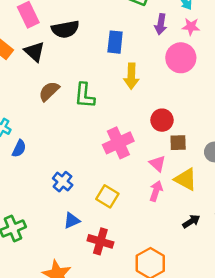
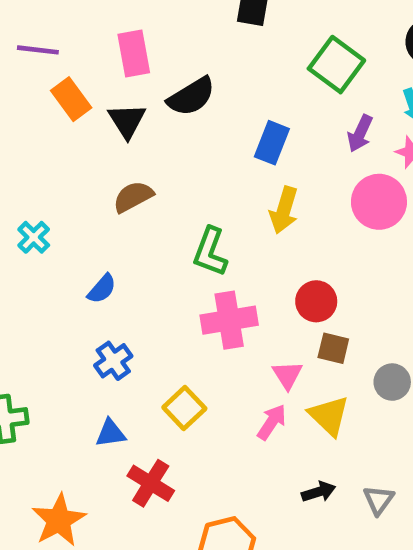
black semicircle: (65, 29) -> (191, 97), turned -36
green L-shape: (85, 95) -> (210, 252), moved
blue semicircle: (19, 148) -> (102, 289), moved

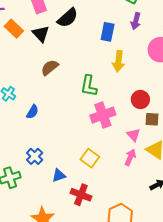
purple arrow: (360, 133) -> (136, 21), moved
blue semicircle: (102, 289) -> (33, 112), moved
blue cross: (113, 361) -> (35, 156), moved

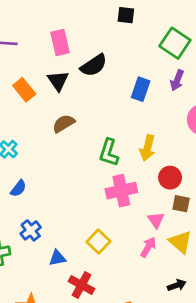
orange rectangle: (14, 29) -> (24, 90), moved
yellow arrow: (118, 61) -> (147, 148), moved
blue semicircle: (33, 112) -> (18, 188), moved

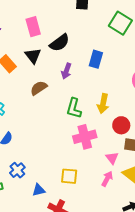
purple arrow: (177, 80) -> (66, 71), moved
yellow square: (98, 242) -> (69, 176), turned -36

